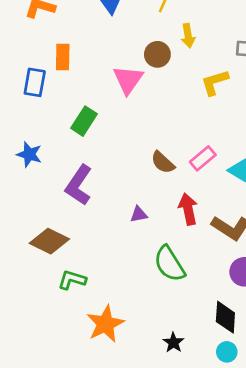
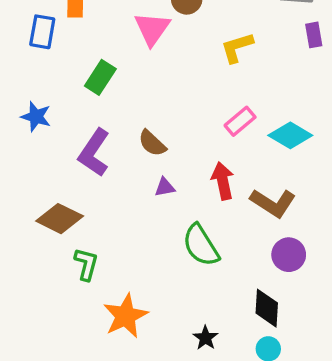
yellow L-shape: (215, 82) -> (237, 48), moved
brown semicircle: (163, 162) -> (152, 143), moved
green L-shape: (72, 280) -> (86, 264), turned 88

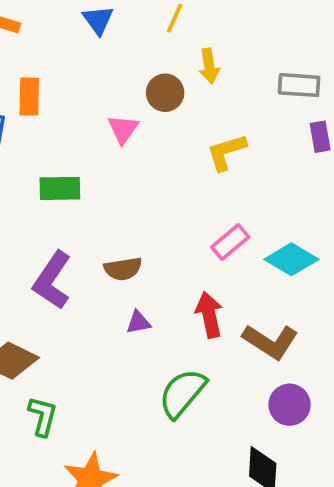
pink triangle: (152, 29) -> (123, 129), size x0.7
green rectangle: (100, 77) -> (60, 188), turned 56
brown semicircle: (152, 143) -> (123, 269), turned -52
green semicircle: (201, 245) -> (182, 393), turned 72

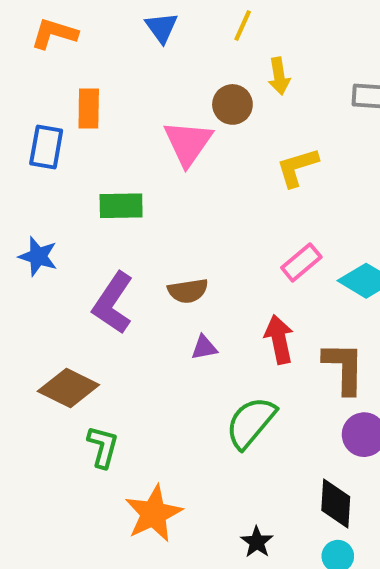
pink triangle: (123, 129) -> (188, 143), size x1.5
brown L-shape: (270, 342) -> (344, 368), turned -122

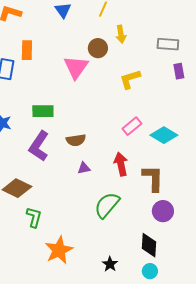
green rectangle: (121, 206) -> (43, 111), moved

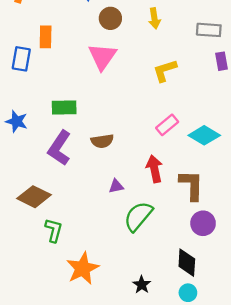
brown circle: (98, 48) -> (110, 18), moved
purple triangle: (84, 168) -> (116, 186), moved

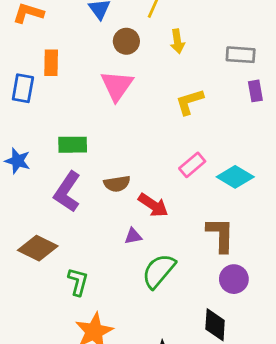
red arrow: (154, 169) -> (153, 205), moved, turned 136
green L-shape: (54, 230) -> (78, 282), moved

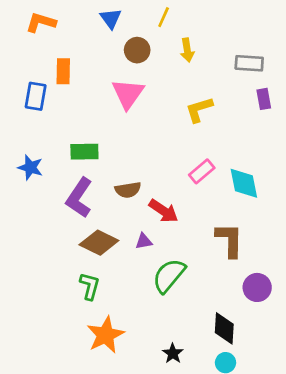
cyan diamond: (235, 177) -> (244, 183), turned 48
brown diamond: (38, 248) -> (99, 243), moved
purple circle: (234, 279) -> (257, 287), moved

